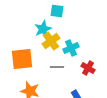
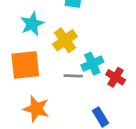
cyan star: (43, 29) -> (32, 24), moved
cyan cross: (71, 48) -> (92, 64), moved

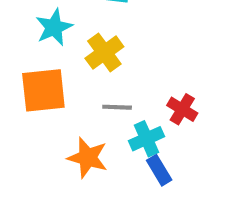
cyan cross: (92, 64) -> (146, 139), moved
orange star: (36, 109) -> (88, 158), moved

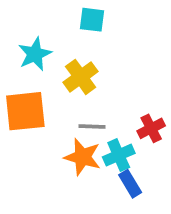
red cross: (182, 109) -> (151, 128), turned 32
orange star: (88, 158) -> (82, 157), moved

